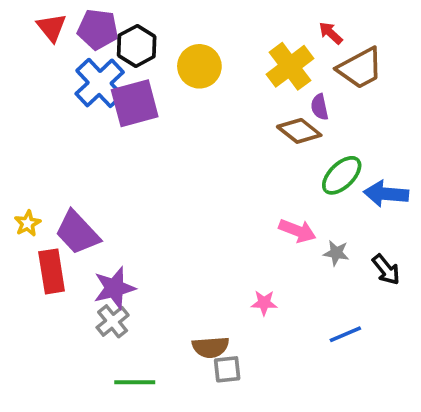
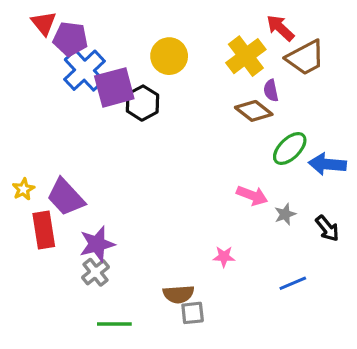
purple pentagon: (98, 29) -> (70, 39), moved
red arrow: (331, 33) -> (280, 28), size x1.4
black hexagon: (137, 46) -> (142, 103), moved
gray star: (336, 253) -> (285, 214), turned -30

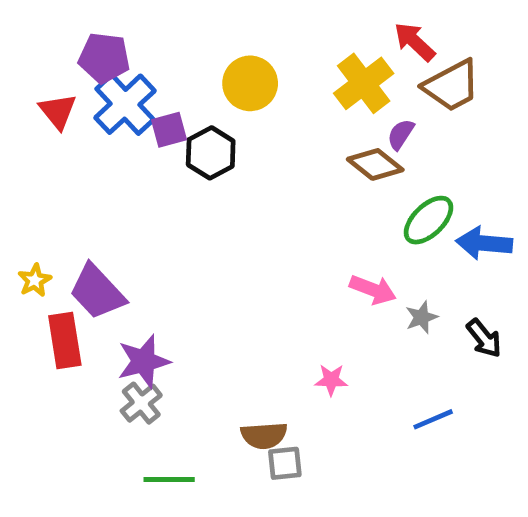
red triangle: (44, 23) -> (58, 111), moved
purple square: (114, 87) -> (169, 130), size x0.6
purple semicircle: (271, 91) -> (401, 134), turned 45

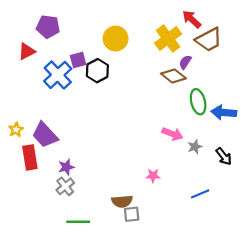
blue cross: (125, 104) -> (58, 75), moved
red triangle: (58, 111) -> (27, 51), turned 42
green ellipse: (428, 220) -> (198, 102), turned -60
purple star: (144, 361) -> (66, 167), size x0.7

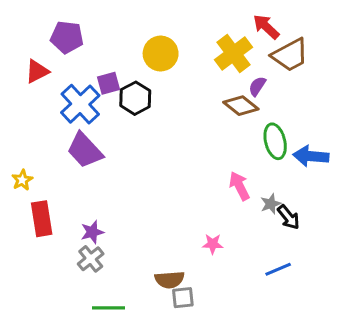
pink arrow: (172, 134) -> (239, 186), turned -138
purple trapezoid: (45, 135) -> (85, 150), moved
black arrow: (224, 156) -> (289, 217), moved

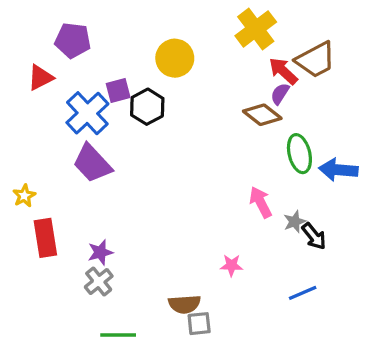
red arrow: (266, 27) -> (283, 71), moved
yellow cross: (233, 54) -> (256, 29), moved

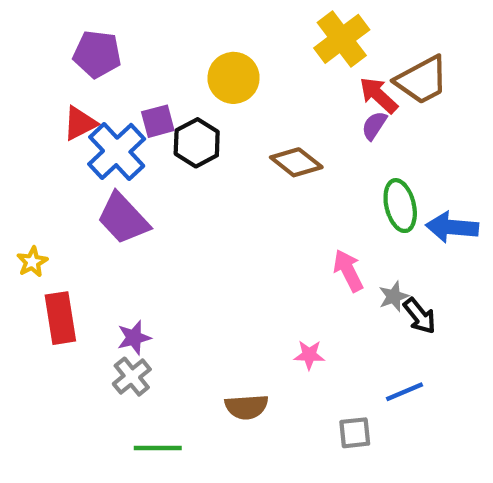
red triangle: (40, 78) -> (80, 123), moved
brown diamond: (262, 115) -> (296, 162), moved
gray square: (199, 324) -> (355, 433), moved

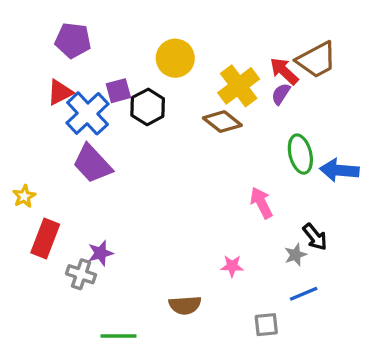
yellow cross: (342, 39) -> (239, 86), moved
gray star: (394, 296) -> (295, 255), moved
red rectangle: (60, 318) -> (45, 239), turned 30
gray cross: (132, 377) -> (81, 274), moved, turned -32

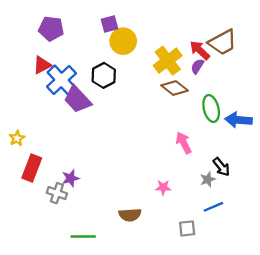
purple square: (118, 91) -> (109, 24), moved
brown diamond: (222, 122) -> (175, 88), moved
purple trapezoid: (92, 164) -> (77, 99), moved

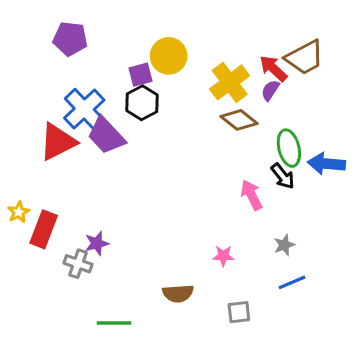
purple square: (109, 24) -> (141, 75), moved
red triangle: (42, 65) -> (58, 142), moved, size x1.5
yellow star: (17, 138) -> (19, 212), moved
black arrow: (221, 167) -> (283, 176), moved
gray square: (187, 228) -> (239, 312), moved

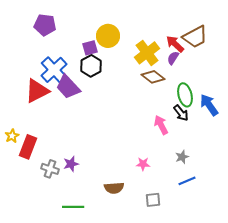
blue arrow: (326, 164) -> (209, 105), turned 50
purple star: (97, 243) -> (71, 164), moved

